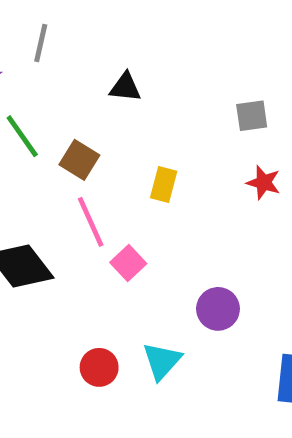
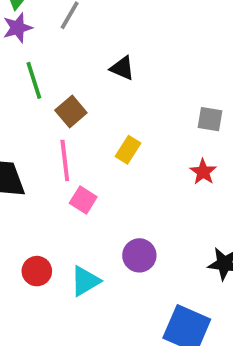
pink square: (128, 263) -> (83, 200), turned -32

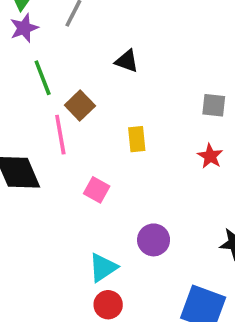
yellow rectangle: (128, 150) -> (137, 139), turned -35
pink line: (65, 160) -> (60, 135), moved
red circle: (37, 271) -> (108, 305), moved

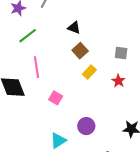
green line: (43, 78) -> (28, 36), turned 72
brown square: (80, 106) -> (80, 51), moved
yellow rectangle: (137, 139) -> (89, 72), moved, turned 48

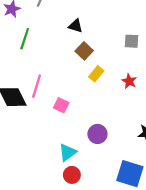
green line: (28, 36) -> (25, 39), turned -30
gray square: (121, 53) -> (131, 41), moved
pink line: (37, 67) -> (37, 86), moved, turned 30

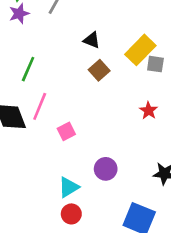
green line: (25, 39) -> (28, 69), moved
yellow rectangle: (96, 74) -> (140, 50), moved, size x1.6
pink square: (61, 105) -> (66, 131), turned 32

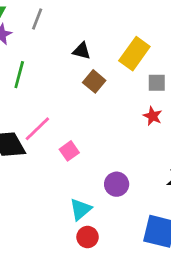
gray square: (155, 64) -> (157, 83), moved
green line: (28, 69) -> (19, 75), moved
pink line: (40, 106) -> (37, 129), turned 32

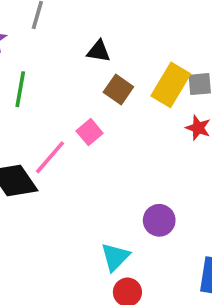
yellow rectangle: (134, 54) -> (171, 85), moved
pink square: (69, 151) -> (90, 132), moved

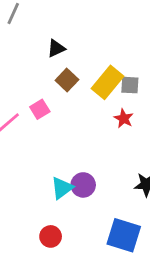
black triangle: (99, 51) -> (56, 48), turned -42
cyan triangle: (115, 257) -> (62, 188), moved

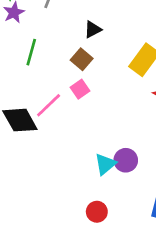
brown square: (67, 80) -> (82, 59), moved

